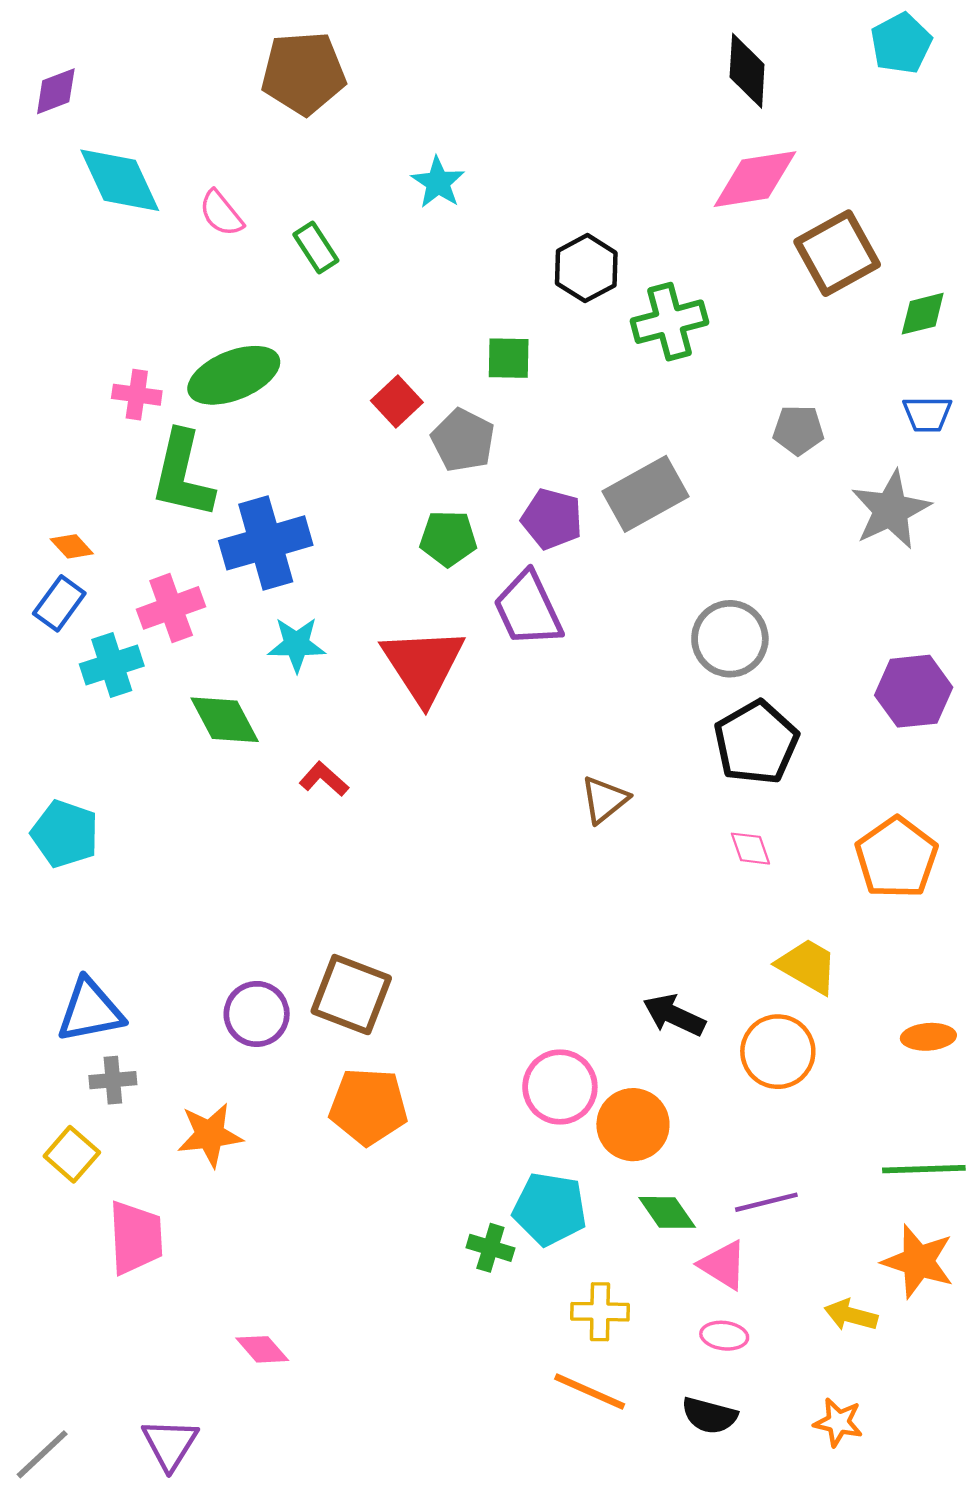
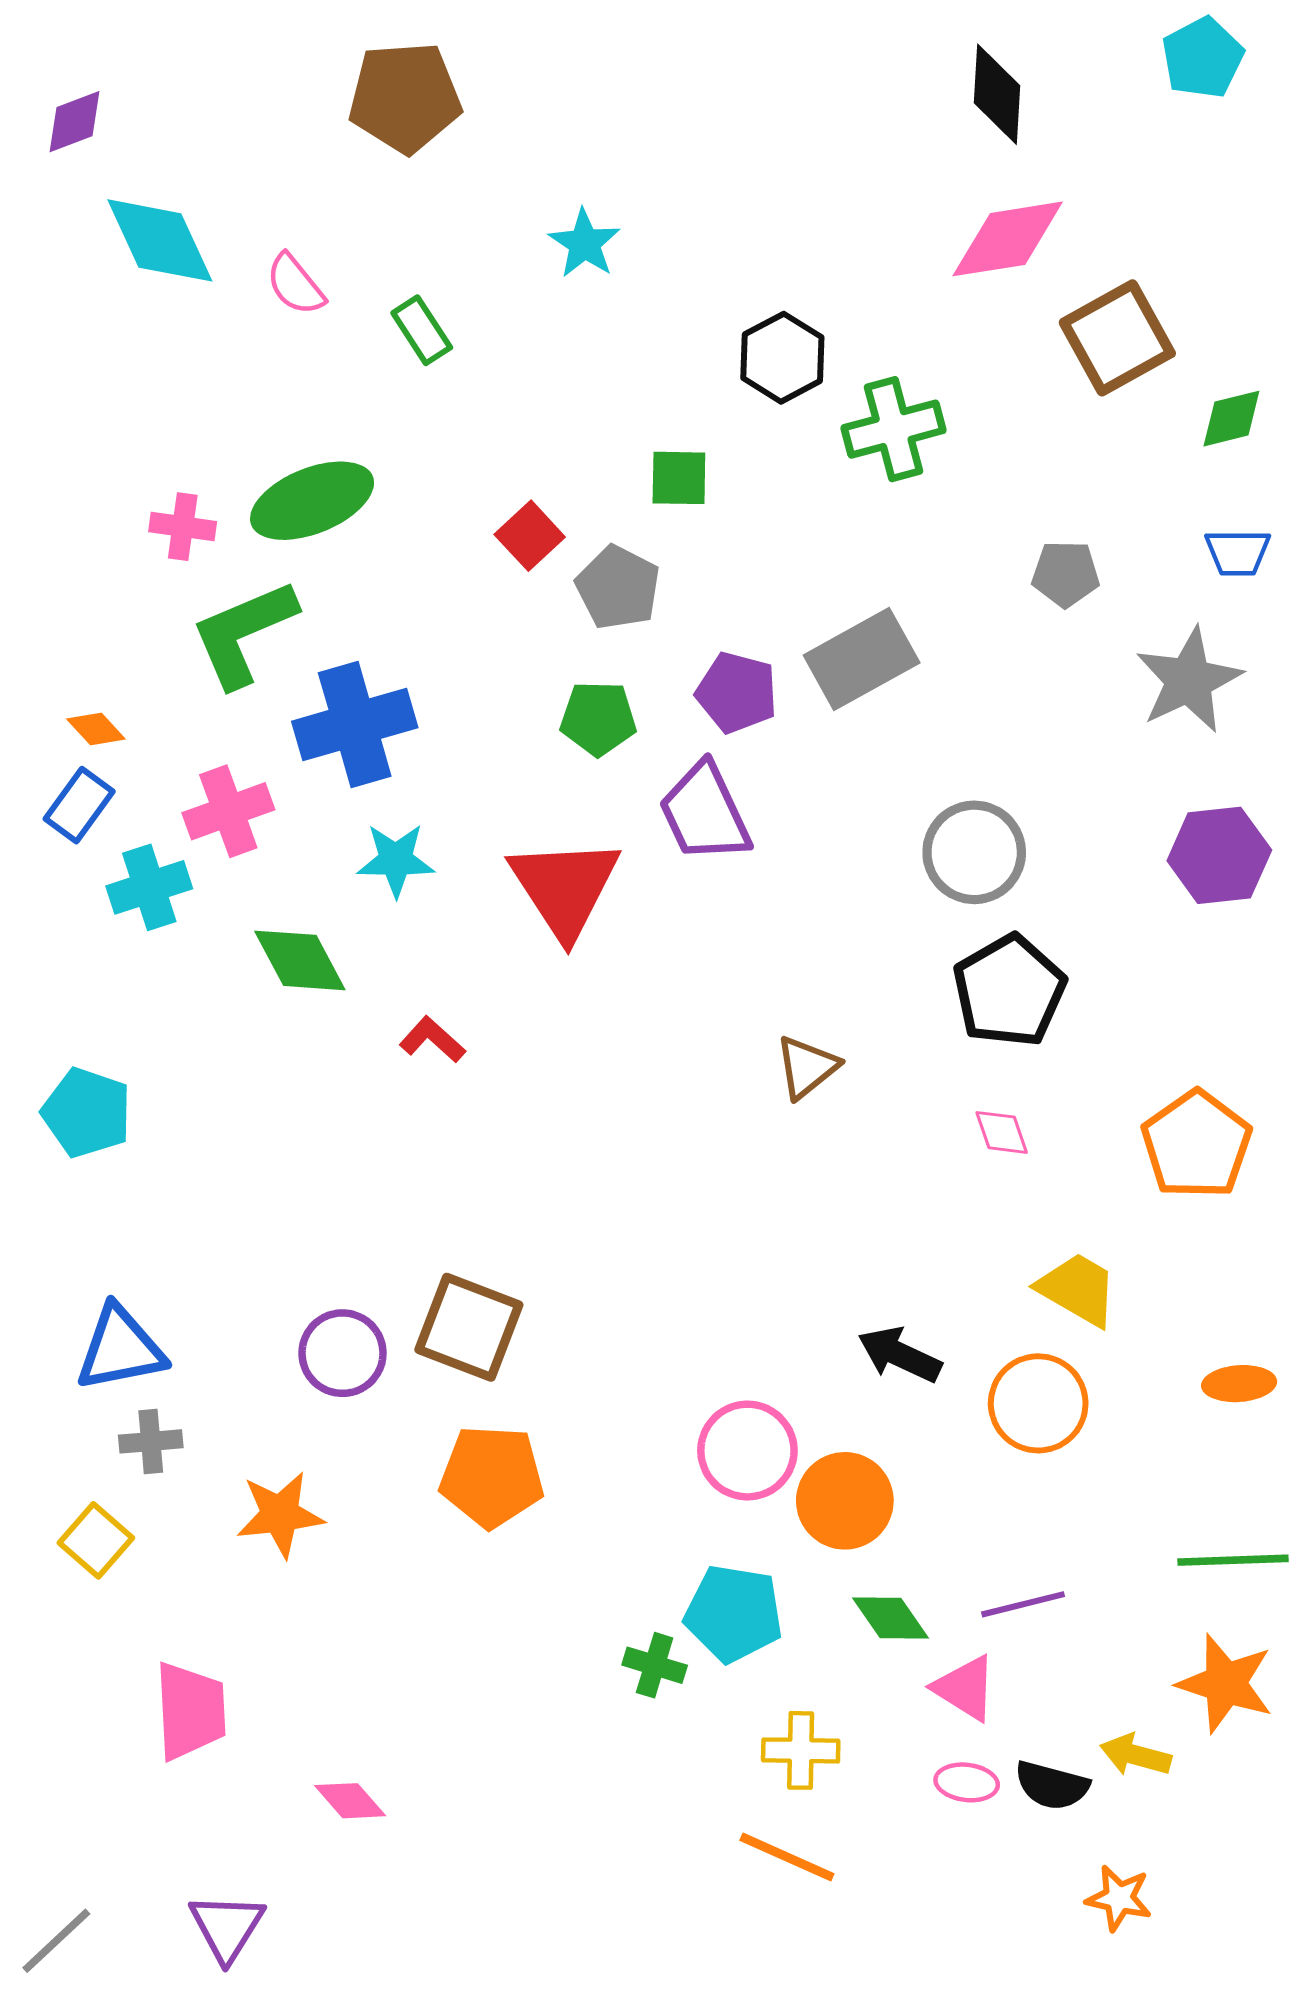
green L-shape: (182, 474) -> (244, 633), turned 54
purple hexagon: (914, 691) -> (1219, 855), moved
pink trapezoid: (136, 1238) -> (190, 1711), moved
black semicircle: (709, 1415) -> (1052, 1785), moved

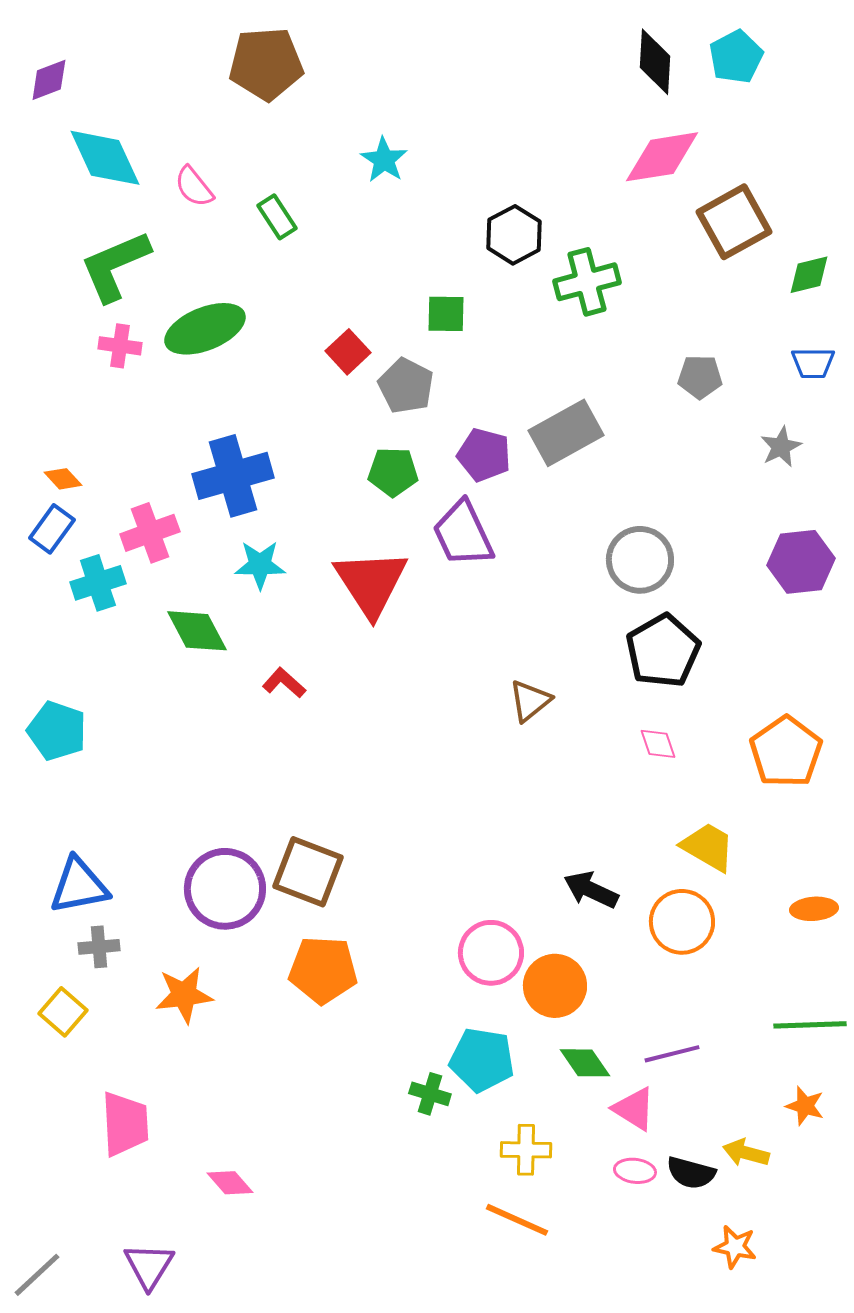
cyan pentagon: (1203, 58) -> (736, 57), moved
green L-shape: (244, 633) -> (115, 266), moved
gray star: (1189, 680) -> (781, 447), size x0.6
purple circle: (343, 1353) -> (225, 889), size x1.4
orange star: (1225, 1683) -> (805, 1106), size x0.6

